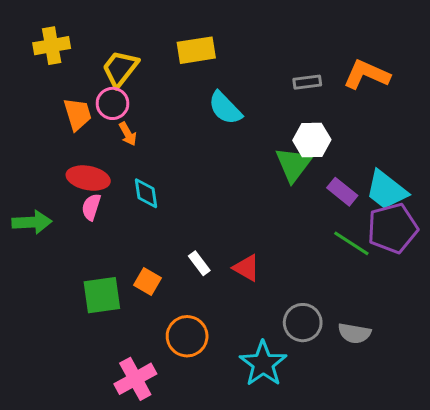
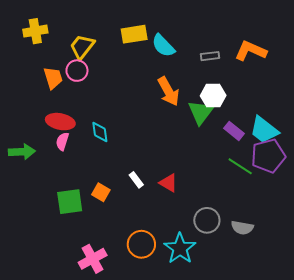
cyan semicircle: (225, 108) -> (163, 46), moved
orange arrow: (128, 134) -> (168, 91), moved, size x1.8
orange circle: (187, 336) -> (141, 244), moved

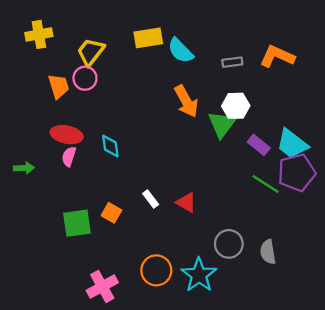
green arrow: (22, 152) -> (24, 168), size x0.7
gray semicircle: (242, 228) -> (268, 252), turned 70

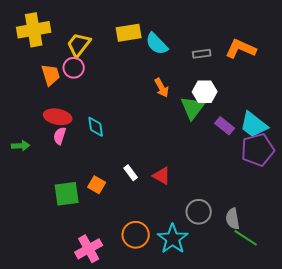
yellow cross: (39, 34) -> (34, 30), size x1.4
orange arrow: (186, 101) -> (162, 88), size x0.7
green line: (266, 184) -> (246, 238), moved

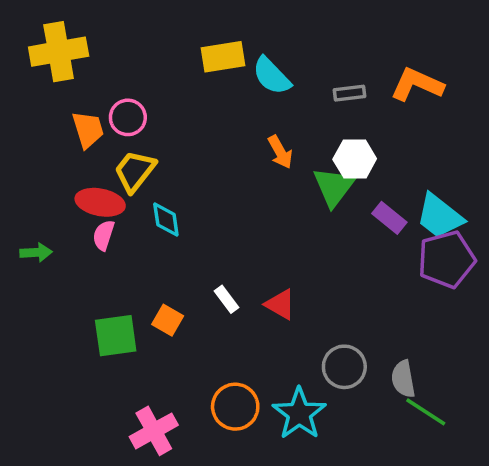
yellow trapezoid: (79, 45) -> (135, 171), moved

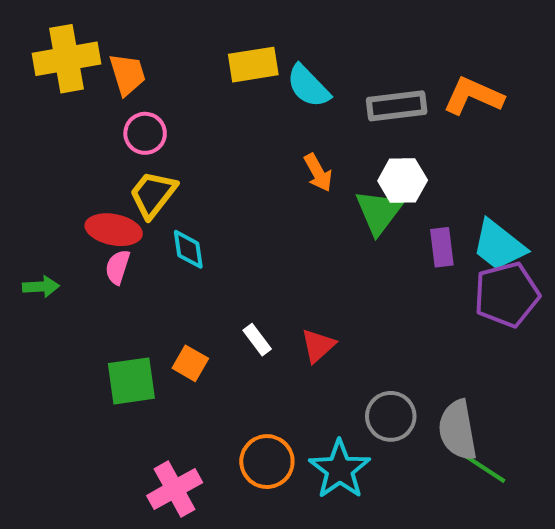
gray rectangle: (350, 93) -> (397, 106), size x1.6
orange trapezoid: (88, 130) -> (127, 74), moved
purple rectangle: (389, 218) -> (442, 247), turned 44
red triangle: (280, 304) -> (318, 346), turned 48
gray semicircle: (403, 379) -> (458, 430), size x1.4

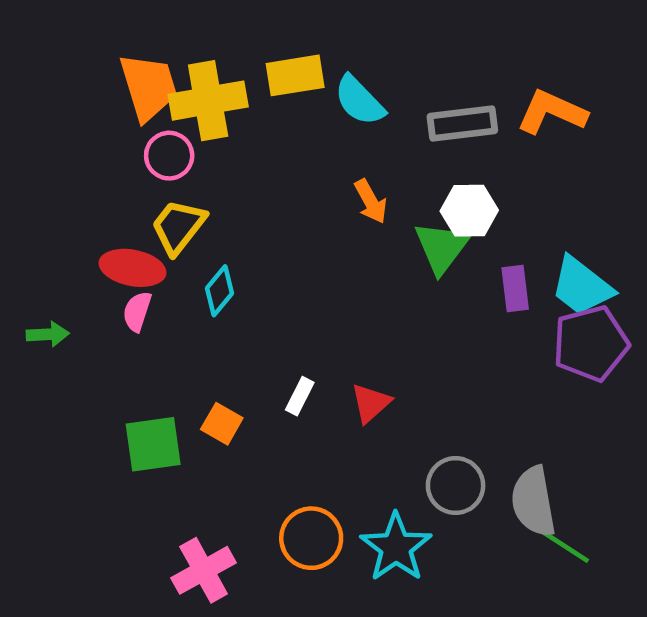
yellow cross: (66, 59) -> (208, 101), moved
orange trapezoid: (127, 74) -> (149, 87), size x1.4
cyan diamond: (188, 249) -> (220, 291), turned 48
white rectangle: (257, 340) -> (300, 396), turned 64

